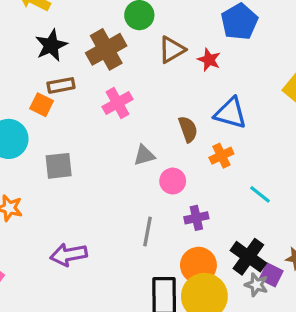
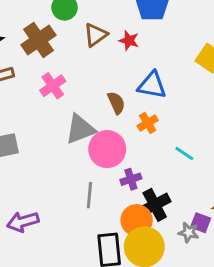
gray triangle: (144, 155) -> (80, 129), size x1.6
pink circle: (173, 181) -> (107, 149), size x1.6
black cross: (248, 257) -> (155, 205), moved, turned 32

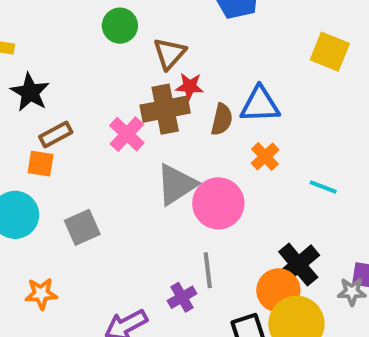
brown cross: (38, 40) -> (165, 109), moved, turned 36
red star: (129, 41) -> (190, 86), moved
brown semicircle: (116, 103) -> (222, 119), moved, turned 50
purple cross: (131, 179) -> (182, 297), moved

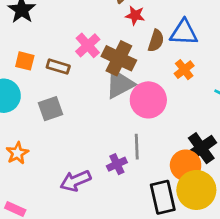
brown cross: (165, 109) -> (119, 58), moved, turned 32
brown rectangle: (56, 134) -> (58, 67), moved, turned 40
orange star: (41, 294) -> (17, 153), turned -30

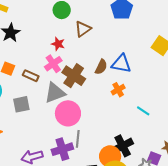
red star: (135, 15) -> (58, 44), moved
gray triangle: (120, 84) -> (55, 93), moved
pink circle: (148, 100) -> (68, 113), moved
purple cross: (117, 164) -> (62, 149), size x1.5

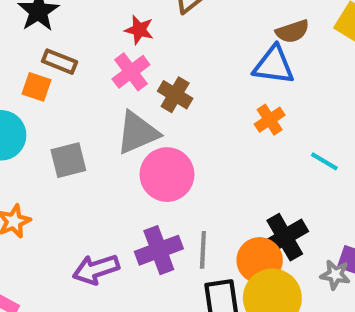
brown semicircle: (101, 67) -> (292, 31), moved, turned 49
brown rectangle: (31, 76) -> (60, 62), moved
brown cross: (74, 76) -> (175, 95), size x0.7
gray line: (78, 139) -> (203, 250), moved

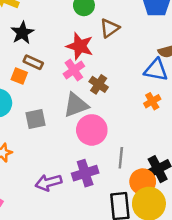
red star: (139, 30) -> (80, 46), size x1.6
gray line: (203, 250) -> (121, 158), moved

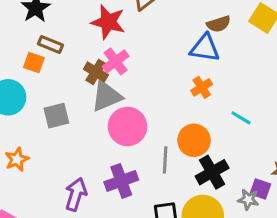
pink cross: (74, 70) -> (116, 61), moved
brown cross: (99, 84) -> (96, 72), moved
purple arrow: (48, 182) -> (76, 194), turned 125
orange circle: (143, 182) -> (194, 140), moved

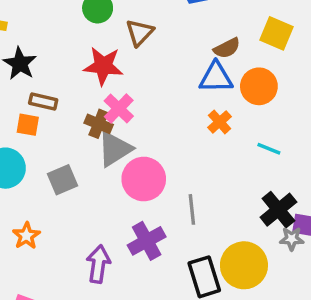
orange circle: (194, 140) -> (259, 86), moved
black cross: (212, 172) -> (278, 210), moved

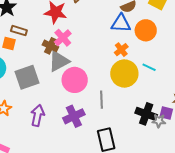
gray square: (62, 180) -> (27, 77), size x1.4
black cross: (278, 210) -> (146, 114), moved, turned -35
purple arrow: (98, 264) -> (38, 115), moved
yellow circle: (244, 265) -> (124, 73), moved

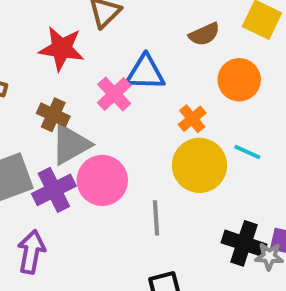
blue triangle: (121, 23) -> (145, 73), moved
pink cross: (63, 38) -> (114, 94), moved
purple cross: (74, 116) -> (54, 190), moved

